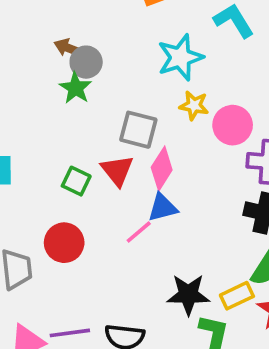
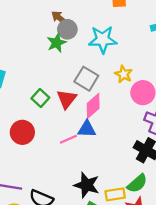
cyan star: (180, 57) -> (103, 40), moved

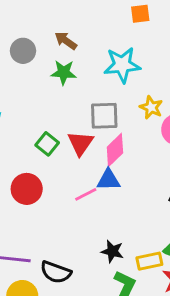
gray circle: (67, 29) -> (23, 51), moved
green star: (57, 43) -> (64, 72), turned 30
gray square: (86, 79) -> (104, 116), turned -30
black star: (87, 185) -> (112, 251), size x0.7

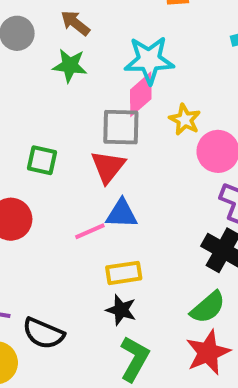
red triangle: (81, 143) -> (108, 167), moved
green square: (47, 144) -> (42, 160), turned -30
pink diamond: (115, 150) -> (141, 94), moved
yellow rectangle: (149, 261) -> (124, 273), moved

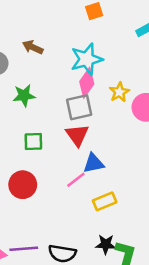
green star: (70, 66) -> (24, 95), moved
yellow star: (185, 120) -> (119, 92), turned 30
black star: (121, 310) -> (106, 244), moved

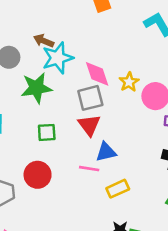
cyan star: (87, 59) -> (58, 58), moved
pink diamond: (87, 83) -> (97, 74), turned -52
green star: (24, 95) -> (36, 88), size x1.4
pink line: (76, 180) -> (89, 169), turned 48

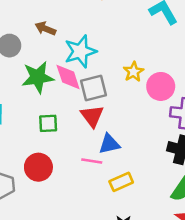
cyan star: (58, 58) -> (80, 51), moved
pink diamond: (97, 74) -> (68, 77), moved

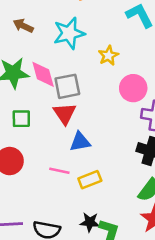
cyan star: (80, 51) -> (69, 33), moved
yellow star: (133, 72) -> (108, 56), moved
pink line: (92, 161) -> (59, 171), moved

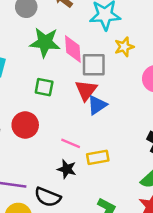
yellow star: (108, 56) -> (124, 47), moved
blue triangle: (80, 142) -> (97, 105), moved, turned -35
black star: (90, 222) -> (67, 169), moved

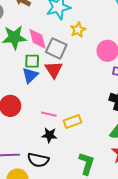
gray square: (94, 65) -> (56, 48), turned 35
green square: (44, 87) -> (32, 61), moved
blue triangle: (97, 105) -> (30, 75), moved

